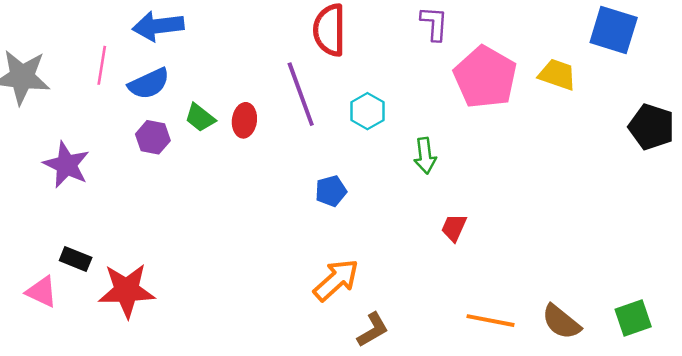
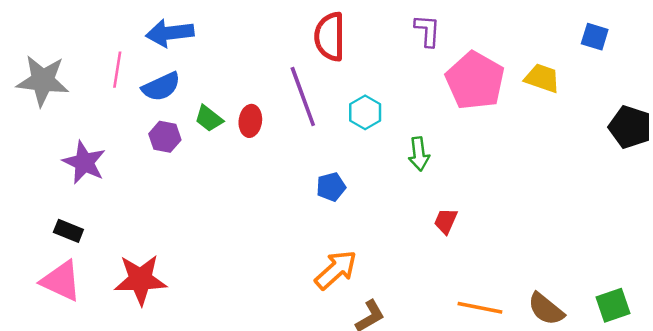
blue square: (614, 30) -> (595, 37), size x0.6
black rectangle: (76, 259) -> (68, 231), moved
pink triangle: (42, 292) -> (61, 281), size x1.4

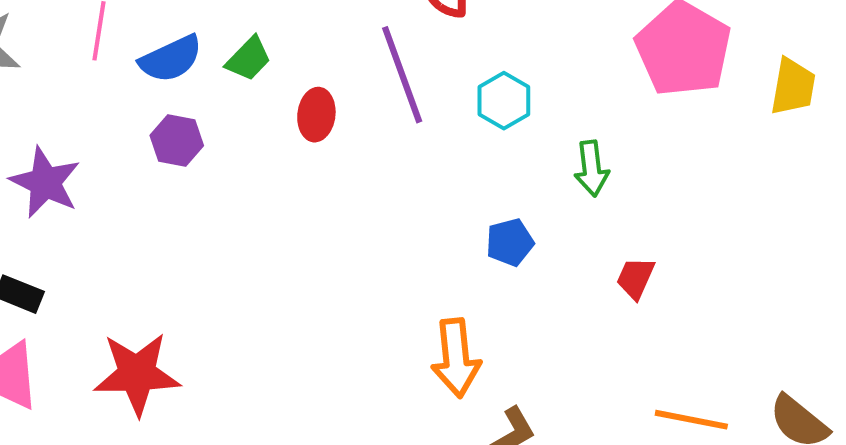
yellow trapezoid: (542, 78) -> (793, 87), moved, turned 81
green trapezoid: (209, 118) -> (249, 59), moved, turned -84
blue pentagon: (331, 187) -> (510, 242), moved
orange arrow: (336, 270) -> (456, 358), turned 126

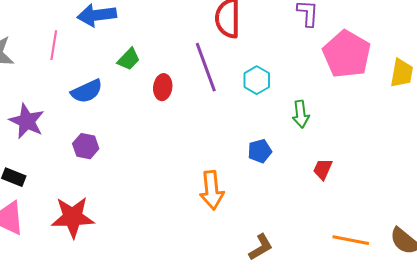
blue semicircle: (171, 59) -> (87, 91), moved
purple hexagon: (177, 141) -> (86, 146), moved
orange arrow: (456, 358) -> (212, 190), moved

